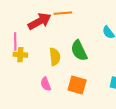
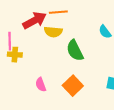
yellow semicircle: (55, 57) -> (53, 32), moved, turned 102
orange square: (77, 85) -> (73, 86), turned 30

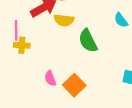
orange square: (73, 86) -> (74, 85), moved

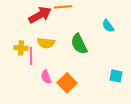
yellow semicircle: (64, 20) -> (46, 43), moved
pink line: (16, 30) -> (31, 56), moved

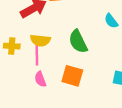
pink line: (31, 56) -> (37, 55), moved
orange square: (67, 83) -> (72, 76), moved, turned -30

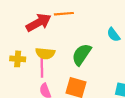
green semicircle: (78, 41) -> (82, 54), turned 60

